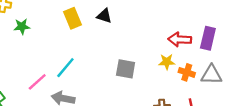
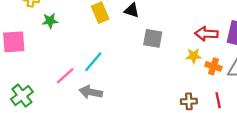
gray square: (126, 69) -> (153, 38), moved

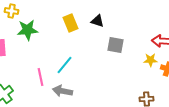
green star: (50, 21) -> (28, 30), size x1.5
pink line: (65, 76) -> (41, 77), turned -60

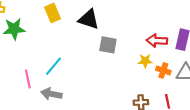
black triangle: (98, 21) -> (89, 19), size x1.5
yellow rectangle: (71, 23) -> (52, 13), moved

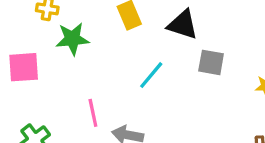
cyan line: (54, 66) -> (151, 75), moved

